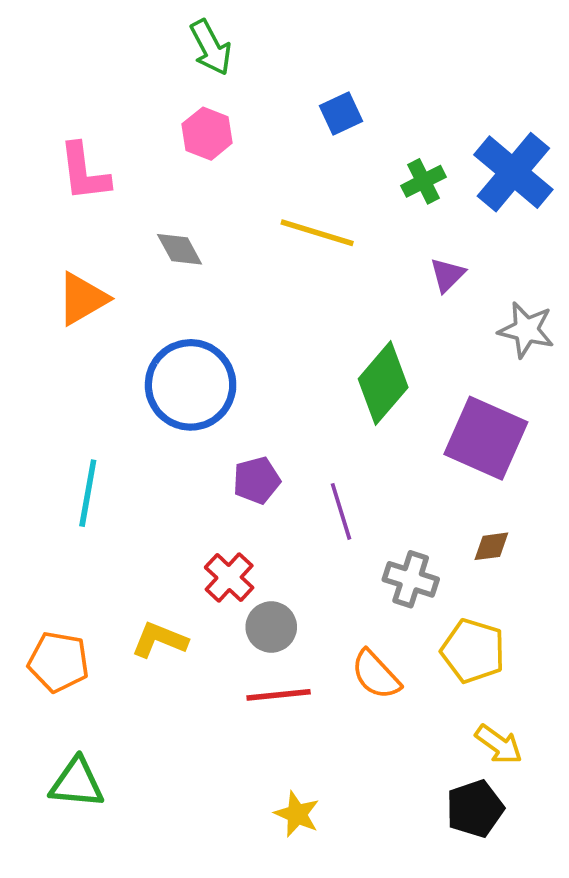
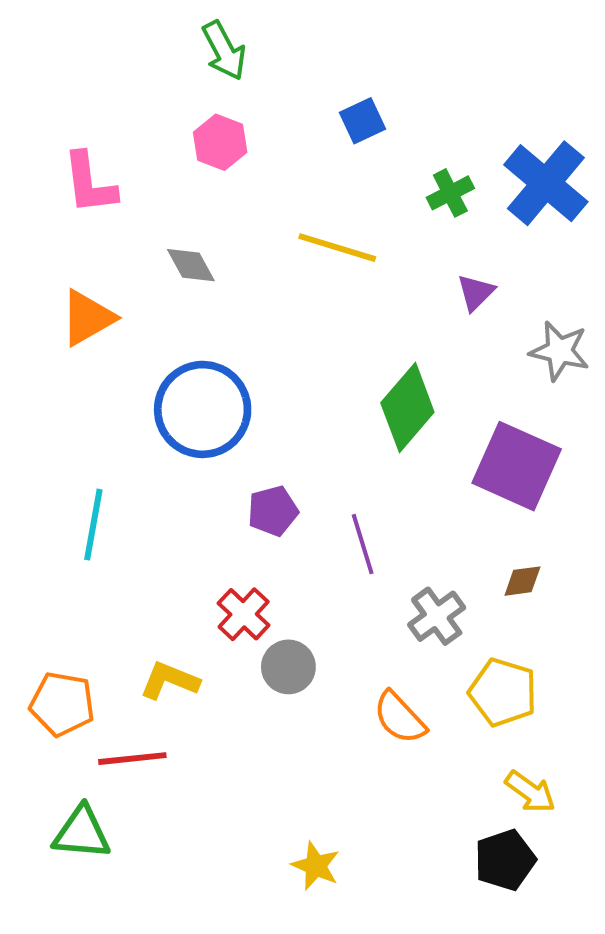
gray cross: (411, 579) -> (437, 616), turned 36
red line: (279, 695) -> (132, 759), moved

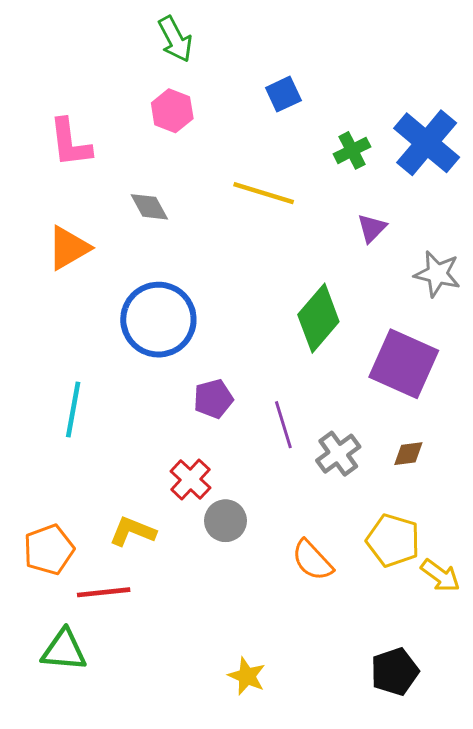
gray cross: (437, 616) -> (338, 454), moved
orange pentagon: (62, 704) -> (49, 550), turned -30
yellow arrow: (530, 792) -> (440, 576), moved

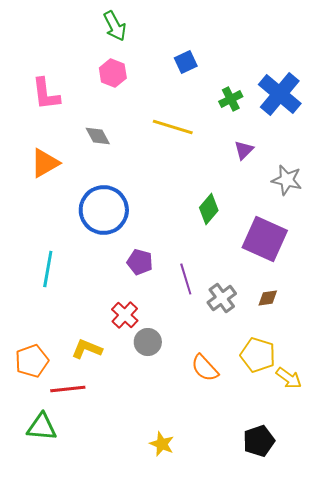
green diamond: (318, 318) -> (209, 209), size x0.7
purple pentagon: (213, 399) -> (140, 262), turned 30

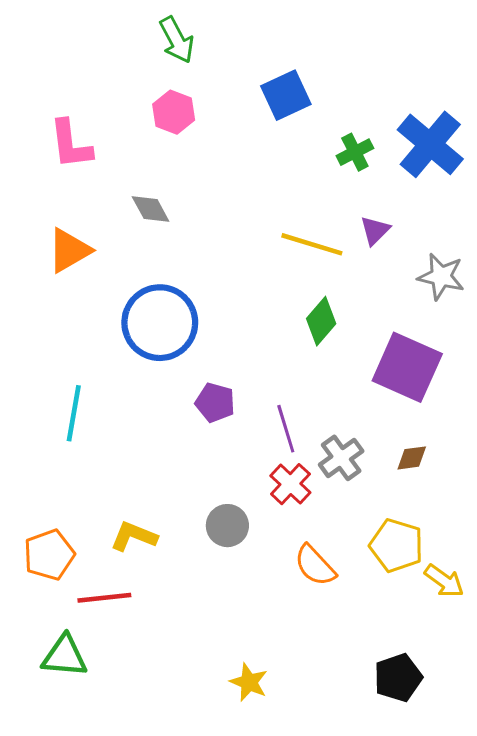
blue square: (186, 62) -> (286, 95), size x1.4
yellow line: (173, 127) -> (312, 244), moved
red cross: (125, 315) -> (290, 484), moved

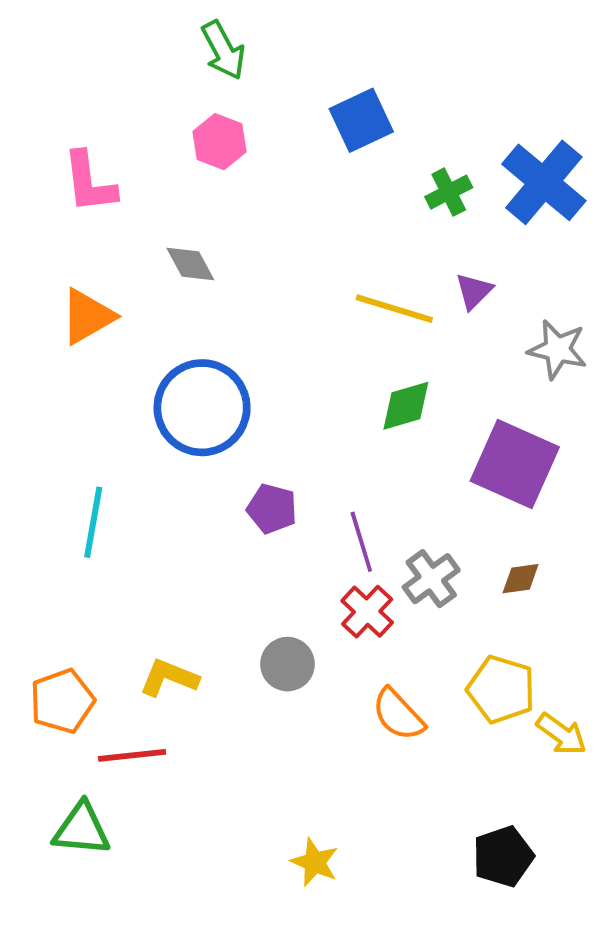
green diamond: (321, 321) -> (406, 406), turned 33

